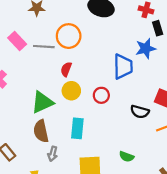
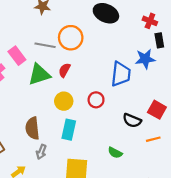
pink rectangle: (17, 41) -> (17, 56), moved
yellow circle: (71, 91) -> (64, 101), moved
green triangle: (42, 102) -> (39, 74), moved
green semicircle: (126, 157) -> (115, 153), moved

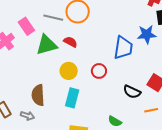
red semicircle: (64, 70) -> (70, 42), turned 88
gray arrow: (41, 152) -> (28, 116), moved, turned -96

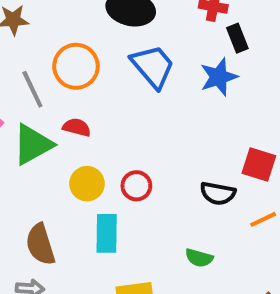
gray line: (53, 18) -> (32, 89), turned 66
blue trapezoid: (123, 48) -> (153, 66), moved, turned -35
red circle: (99, 71) -> (136, 186), moved

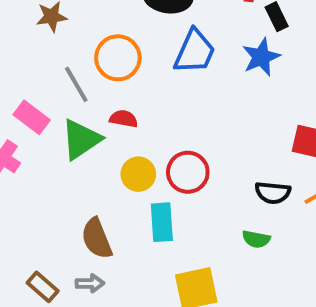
blue trapezoid: (153, 66) -> (195, 52), turned 69
red circle: (136, 186) -> (188, 172), size x1.4
black semicircle: (218, 193) -> (273, 193), moved

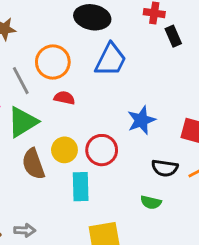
blue star: (261, 57) -> (141, 120), moved
red semicircle: (124, 119) -> (64, 98), moved
brown semicircle: (97, 238) -> (33, 164), moved

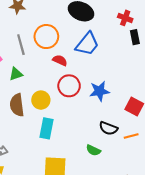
red semicircle: (64, 98) -> (60, 60), moved
green triangle: (23, 122) -> (16, 74), size x0.6
red circle: (102, 150) -> (69, 86), moved

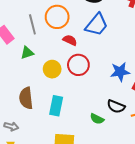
blue star: (99, 91) -> (120, 72), moved
yellow circle: (41, 100) -> (52, 69), moved
brown semicircle: (17, 105) -> (26, 98), moved
green semicircle: (93, 150) -> (97, 119), moved

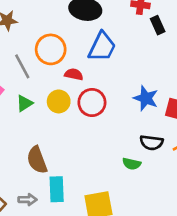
yellow circle: (52, 69) -> (59, 101), moved
blue star: (120, 72) -> (146, 98), turned -30
cyan rectangle: (56, 106) -> (57, 189), moved

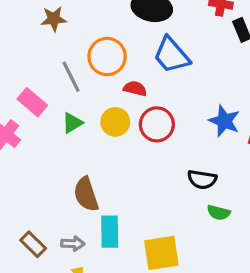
blue trapezoid: (102, 47) -> (171, 55), turned 112
black semicircle: (151, 143) -> (202, 179), moved
green semicircle: (132, 164) -> (219, 213), moved

